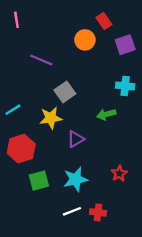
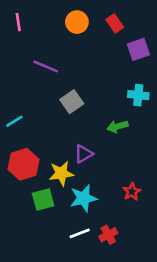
orange circle: (85, 40) -> (77, 22), moved
yellow star: (51, 118) -> (61, 173), moved
red cross: (98, 212) -> (108, 235), turned -35

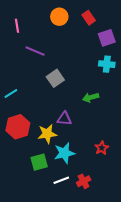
pink line: (18, 22) -> (17, 26), moved
cyan cross: (138, 95) -> (107, 64), moved
purple triangle: (83, 154) -> (64, 119), turned 35
green square: (43, 200) -> (39, 162), moved

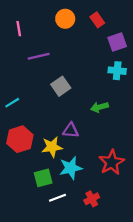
purple line: (35, 51) -> (39, 56), turned -36
red star: (102, 148) -> (112, 162), size x1.6
white line: (61, 180) -> (57, 198), moved

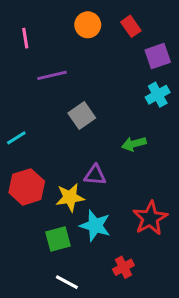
cyan cross: (117, 71) -> (158, 95), turned -35
cyan star: (71, 168) -> (95, 226), turned 30
white line: (57, 198) -> (67, 282), moved, turned 49

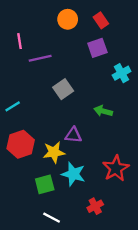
pink line: (25, 38) -> (19, 41), moved
purple square: (158, 56) -> (97, 48), moved
green arrow: (134, 144) -> (103, 111), turned 30

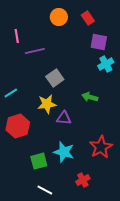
purple square: (97, 48) -> (99, 42), moved, turned 30
yellow star: (54, 152) -> (47, 104), moved

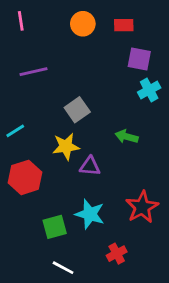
red rectangle: (88, 18) -> (124, 25), turned -56
pink line: (17, 36) -> (21, 21), moved
purple line: (35, 51) -> (33, 72), moved

